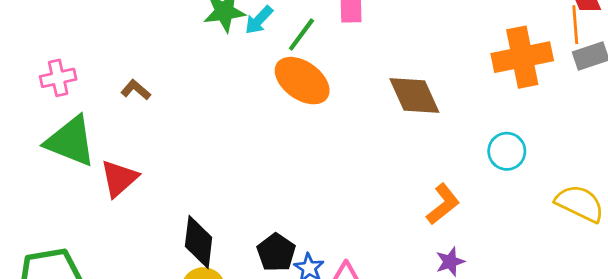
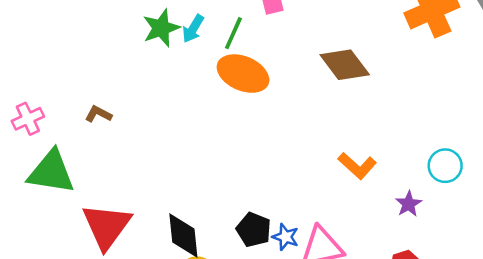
cyan circle: (507, 151) -> (445, 166), moved
red triangle: (119, 178) -> (107, 226), moved, size x1.4
orange L-shape: (443, 204) -> (357, 166), moved, turned 93

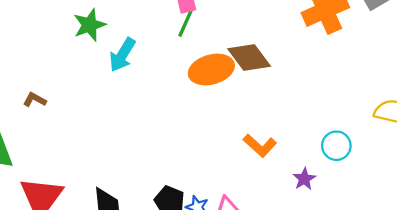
cyan arrow: (193, 29) -> (122, 55), moved, size x1.4
green line: (233, 33) -> (186, 23), moved
orange ellipse: (243, 74) -> (211, 70), moved, turned -39

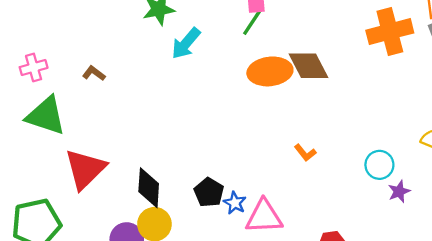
orange L-shape: (260, 145) -> (305, 153), size x0.7
purple star: (304, 179) -> (399, 192), moved

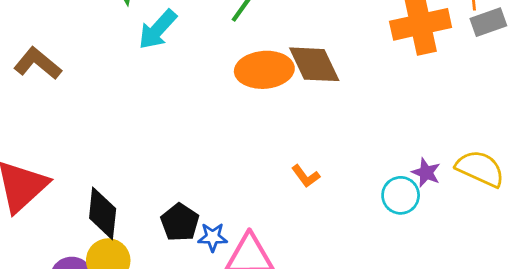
brown L-shape: (94, 73) -> (38, 63), size x1.6
purple star: (399, 192) -> (426, 173), moved, turned -30
blue star: (235, 203) -> (213, 237), turned -30

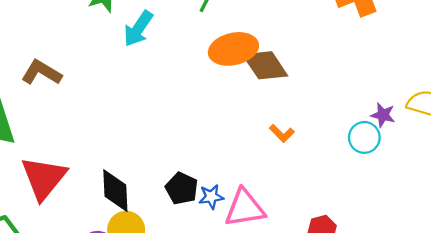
brown diamond: (314, 64) -> (265, 65), moved

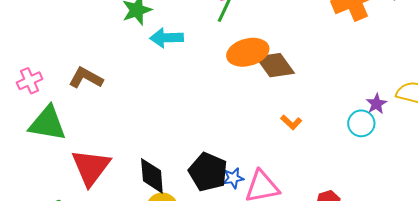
cyan arrow: (138, 29) -> (167, 38), turned 56
purple star: (383, 115) -> (376, 104), turned 30
black pentagon: (182, 188) -> (208, 172), size x1.4

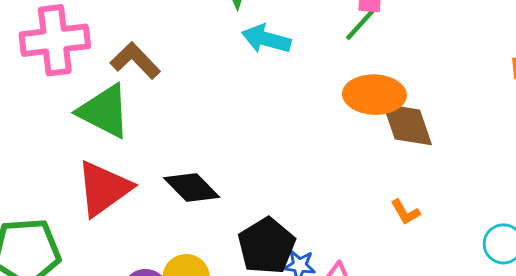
pink cross: (30, 81) -> (55, 40), size x1.8
green triangle: (47, 123) -> (104, 111), moved
black diamond: (152, 176) -> (192, 188), moved, turned -57

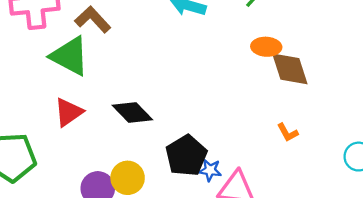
orange ellipse: (374, 95) -> (266, 47), size x0.7
red triangle: (104, 188) -> (68, 112), size x0.7

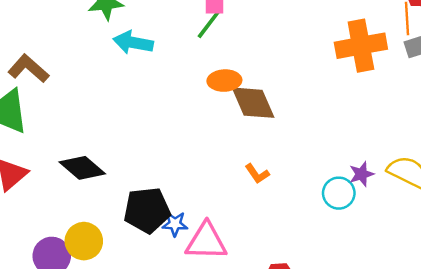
black pentagon: (186, 156) -> (147, 210), turned 30

